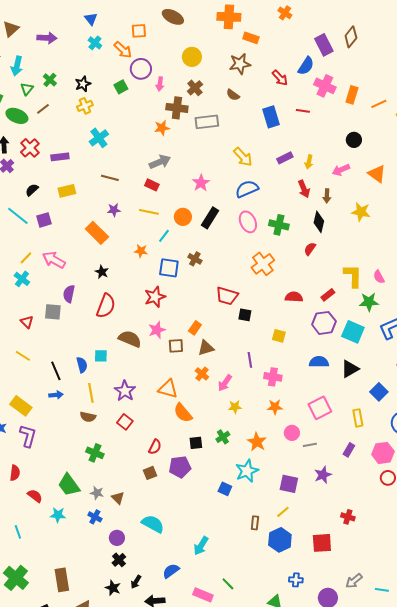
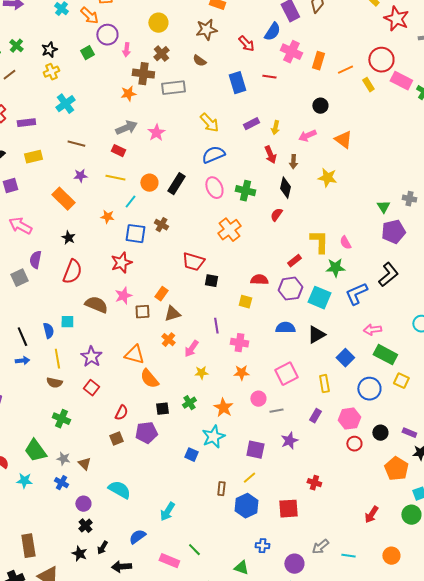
pink star: (201, 183) -> (156, 133), moved
red semicircle: (294, 297) -> (259, 280), moved
gray square: (53, 312) -> (19, 278), turned -30

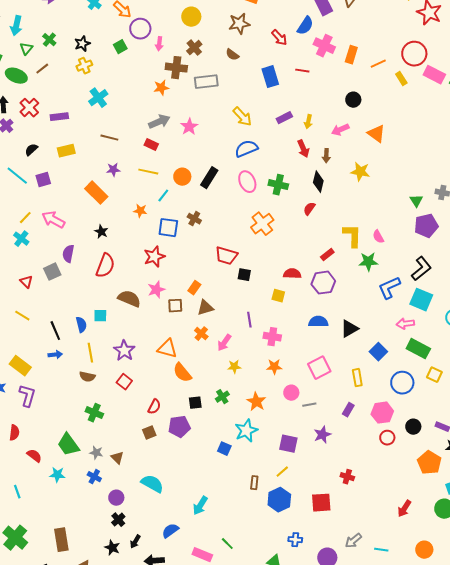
cyan square: (319, 298) -> (421, 300), moved

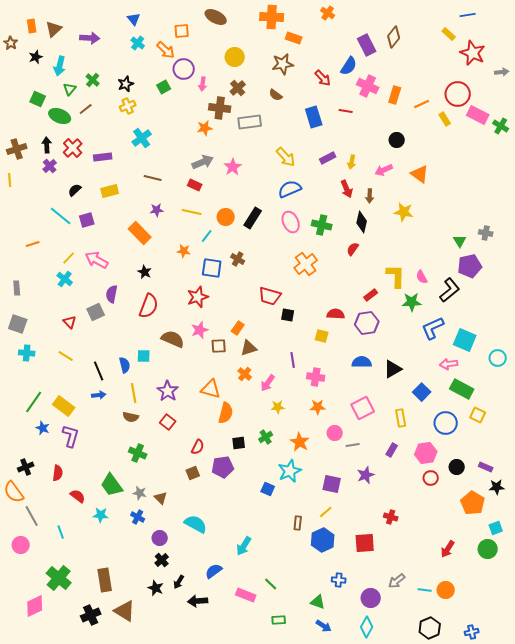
black L-shape: (421, 269) -> (450, 290), moved
orange semicircle: (182, 373) -> (226, 413), turned -125
orange circle: (424, 550) -> (446, 590), moved

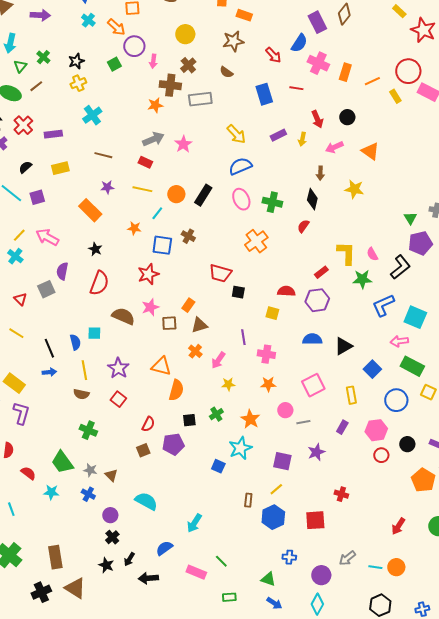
red arrow: (347, 189) -> (317, 119), moved

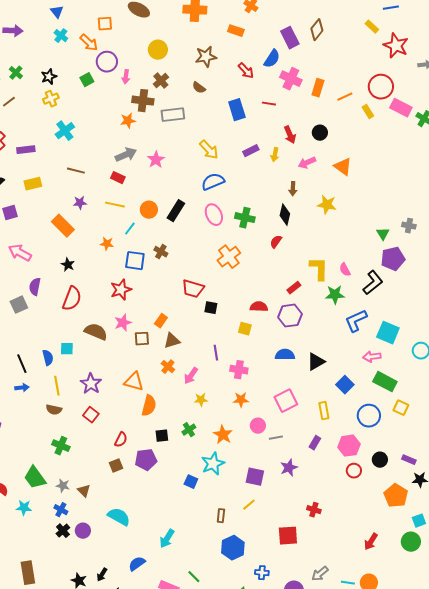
orange rectangle: (244, 15) -> (236, 31), moved
blue hexagon: (273, 517) -> (233, 548), moved
black cross: (112, 537) -> (63, 531), moved

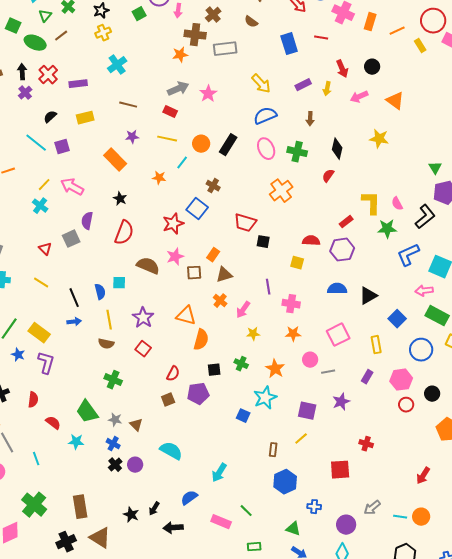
brown arrow: (293, 189) -> (310, 119), moved
blue square: (135, 261) -> (197, 209), moved, turned 30
green cross: (189, 430) -> (241, 364), turned -32

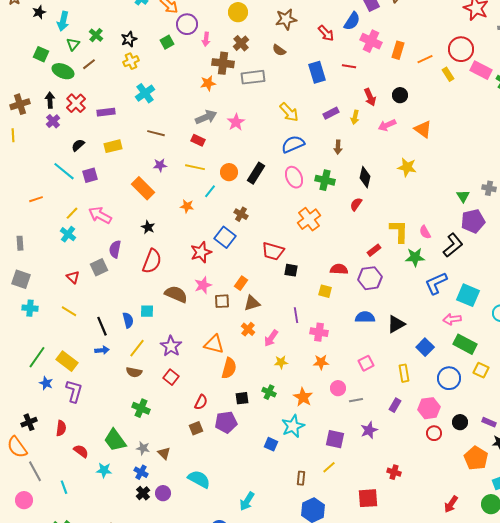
yellow line: (109, 320) -> (137, 348), turned 48
pink square: (338, 335) -> (366, 363), size x0.7

